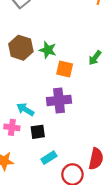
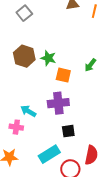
black square: (38, 132) -> (68, 131), moved
cyan rectangle: (49, 158) -> (49, 154), size x1.5

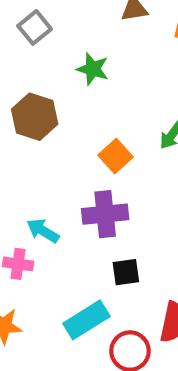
green star: (48, 58) -> (93, 69), moved
orange square: (63, 75) -> (115, 156), turned 35

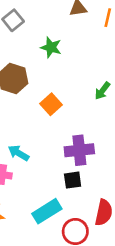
orange square: (115, 156) -> (51, 104), moved
purple cross: (105, 214) -> (79, 150), moved

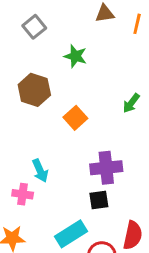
cyan arrow: (18, 153) -> (40, 171), turned -145

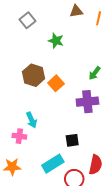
brown hexagon: (34, 90) -> (34, 75), moved
purple cross: (106, 168) -> (87, 102), moved

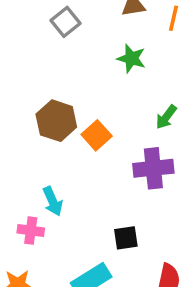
gray square: (27, 20) -> (65, 22), moved
green star: (56, 41) -> (131, 58), moved

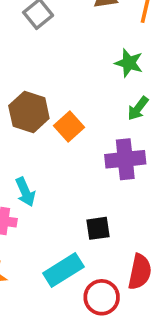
green star: (131, 58) -> (129, 63), moved

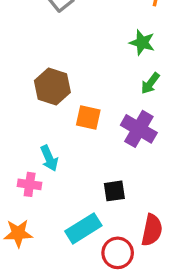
orange square: (69, 127) -> (88, 118), moved, turned -35
purple cross: (125, 159) -> (139, 129), turned 36

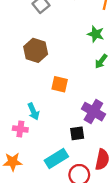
brown hexagon: (52, 87) -> (36, 50), moved
purple cross: (139, 129) -> (93, 112), moved

